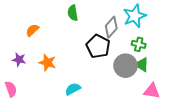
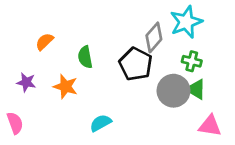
green semicircle: (73, 13) -> (85, 57), moved

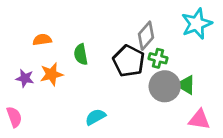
cyan star: (186, 22) -> (197, 24), moved
orange semicircle: (44, 42) -> (42, 40), turned 36
green cross: (192, 61) -> (158, 58), moved
orange star: (66, 86) -> (51, 74), moved, turned -30

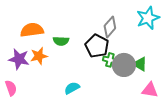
orange semicircle: (42, 40) -> (32, 30), size x1.6
green semicircle: (81, 54) -> (61, 41), turned -77
green cross: (158, 58) -> (110, 60), moved
purple star: (25, 78) -> (19, 59), size x1.5

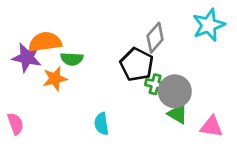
green semicircle: (61, 41) -> (72, 59), moved
purple star: (19, 59) -> (27, 57), moved
green triangle: (140, 64) -> (178, 114), moved
cyan semicircle: (72, 88) -> (101, 124), turned -70

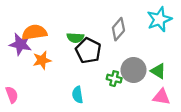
green semicircle: (72, 59) -> (75, 38), moved
black pentagon: (137, 65) -> (88, 51), moved
green cross: (155, 84) -> (114, 79), moved
green triangle: (178, 114) -> (158, 71), moved

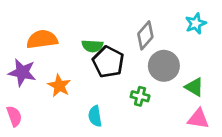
cyan star: (159, 19) -> (196, 23), size x0.7
purple star: (20, 44) -> (22, 72), moved
orange star: (42, 60) -> (59, 86), moved, turned -30
gray circle: (133, 70) -> (164, 66), moved

